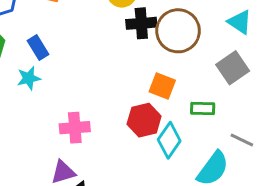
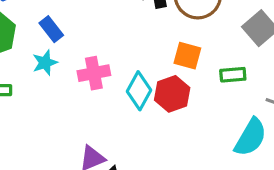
pink cross: (75, 128) -> (94, 73), moved
cyan diamond: (169, 140) -> (139, 91), moved

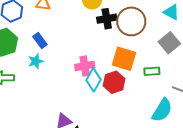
orange square: (187, 56) -> (124, 59), size x1.4
pink cross: (94, 73) -> (85, 66), moved

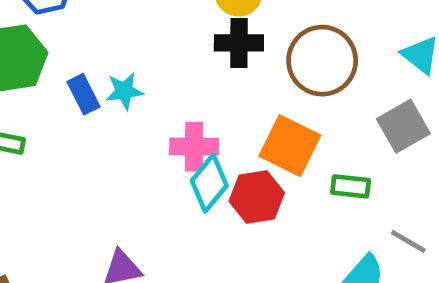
black cross: (107, 19) -> (239, 43), moved
blue rectangle: (40, 41) -> (83, 94), moved
cyan star: (36, 61) -> (124, 91), moved

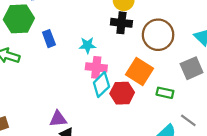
cyan star: (124, 91) -> (87, 45), moved

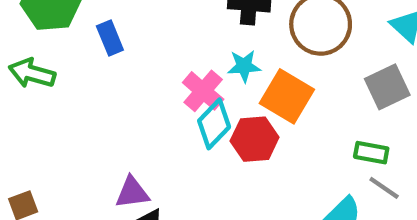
cyan star: (87, 45) -> (244, 66), moved
pink cross: (96, 67) -> (203, 91), turned 36
green rectangle: (165, 93) -> (371, 153), moved

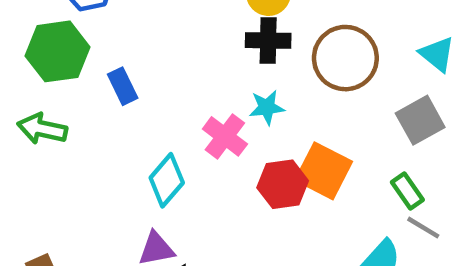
orange square: (287, 96) -> (324, 171), moved
cyan diamond: (214, 124) -> (167, 180), moved
green rectangle: (371, 153) -> (407, 191), turned 48

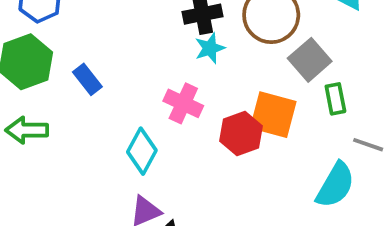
cyan star: (267, 107) -> (210, 48), moved
gray square: (420, 120) -> (310, 60), moved
green rectangle: (407, 191) -> (335, 99), moved, turned 36

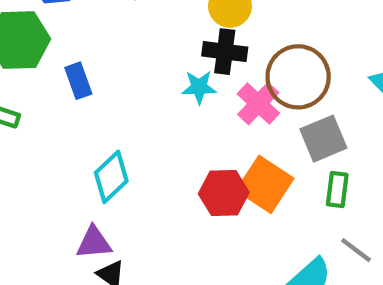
cyan star: (210, 48) -> (199, 87), moved
pink cross: (183, 103) -> (258, 104), moved

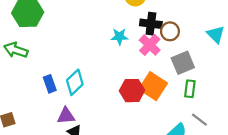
black cross: (225, 52) -> (151, 24), moved
brown circle: (298, 77) -> (170, 31), size x0.6
blue rectangle: (78, 81) -> (50, 84), moved

